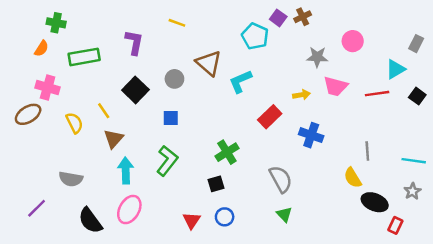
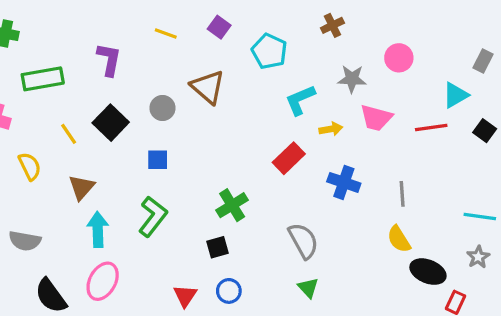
purple square: (278, 18) -> (219, 27), moved
cyan L-shape: (240, 81) -> (300, 100), moved
yellow line: (104, 111) -> (69, 134), moved
gray line: (367, 151) -> (402, 194), moved

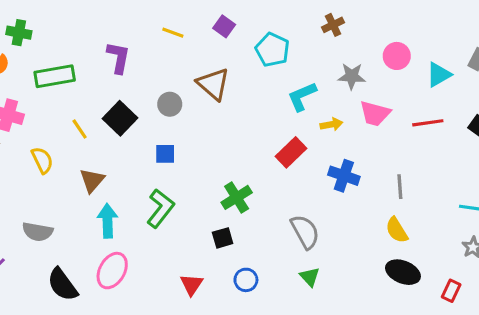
cyan triangle: (456, 95) -> (439, 75), moved
black ellipse: (428, 272) -> (403, 272), moved
blue circle: (229, 291) -> (246, 280), moved

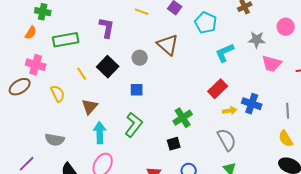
yellow arrow: (331, 124) -> (230, 111), moved

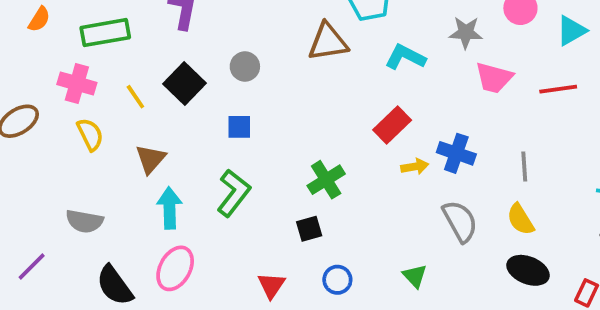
brown triangle: (168, 45) -> (328, 42), moved, turned -50
cyan L-shape: (225, 53) -> (405, 57), turned 50
pink cross: (36, 65) -> (77, 83), moved
gray semicircle: (227, 140) -> (460, 221), moved

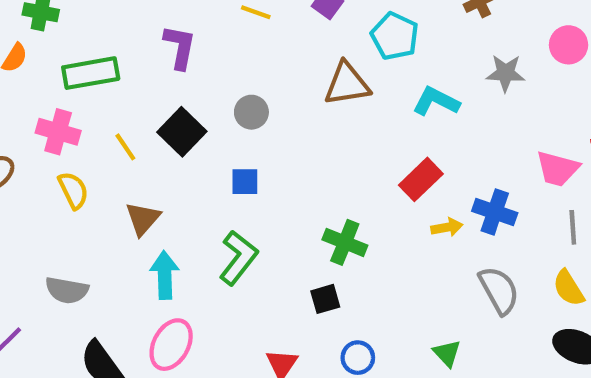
pink trapezoid: (494, 78) -> (558, 169), moved
green cross: (326, 180) -> (345, 242), turned -36

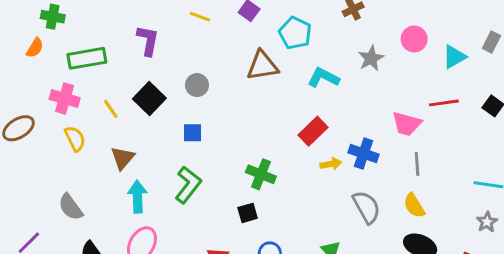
gray star: (506, 73) -> (371, 58), turned -30
gray semicircle: (67, 290) -> (71, 207), turned 44

